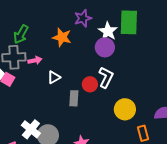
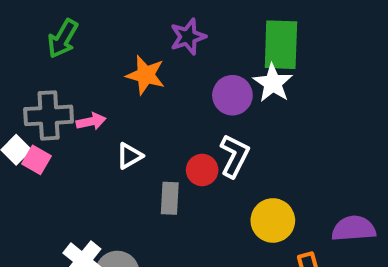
white star: (108, 31) -> (273, 83), moved
green arrow: (21, 34) -> (63, 39), moved

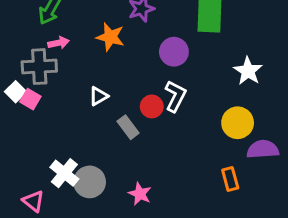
white star: (273, 83) -> (248, 71), moved
pink arrow: (91, 121) -> (59, 43), moved
gray rectangle: (170, 198) -> (128, 127), turned -40
yellow circle: (273, 220) -> (238, 123), moved

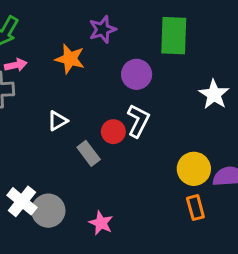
yellow circle: (238, 123) -> (194, 169), moved

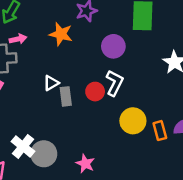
gray rectangle: (89, 153) -> (66, 96), moved, turned 30
yellow circle: (194, 169) -> (133, 121), moved
orange rectangle: (195, 208) -> (160, 131), moved

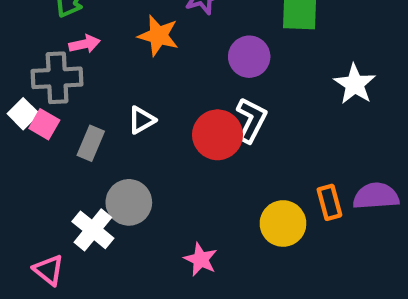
red circle: (95, 92) -> (218, 135), size x1.5
gray rectangle: (66, 96) -> (91, 143), moved, turned 30
yellow circle: (133, 121) -> (283, 223), moved
gray circle: (44, 154) -> (129, 202), moved

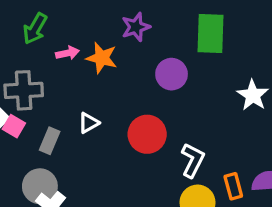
pink arrow: (84, 44) -> (68, 53), moved
white L-shape: (251, 120) -> (193, 160), moved
gray circle: (129, 202) -> (40, 186), moved

